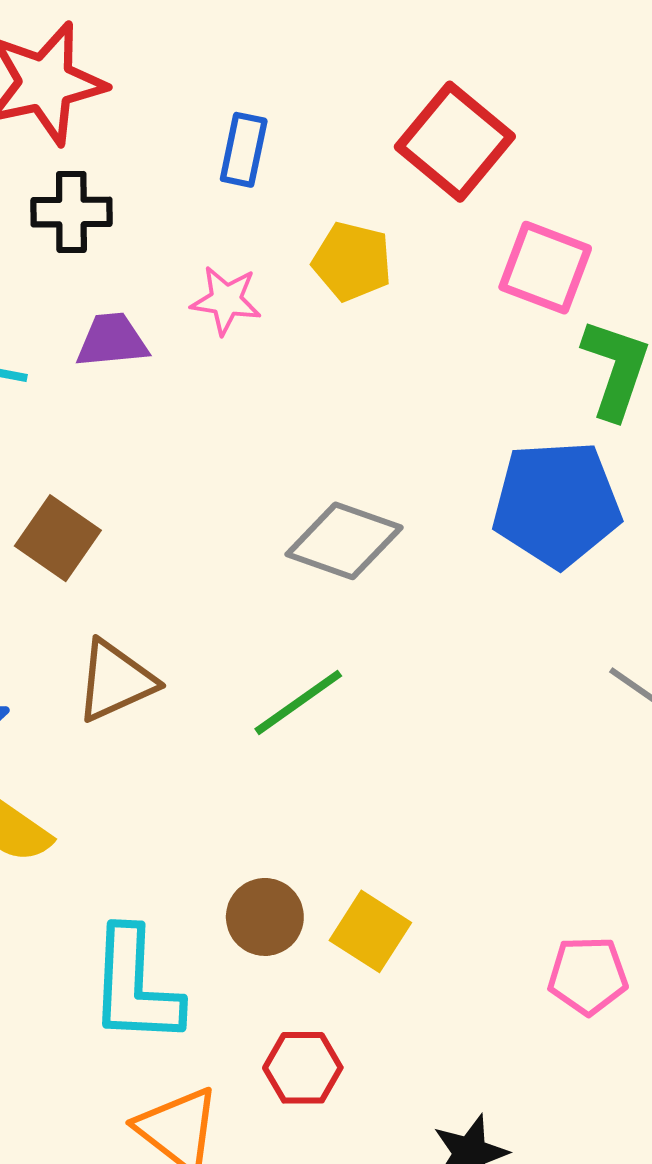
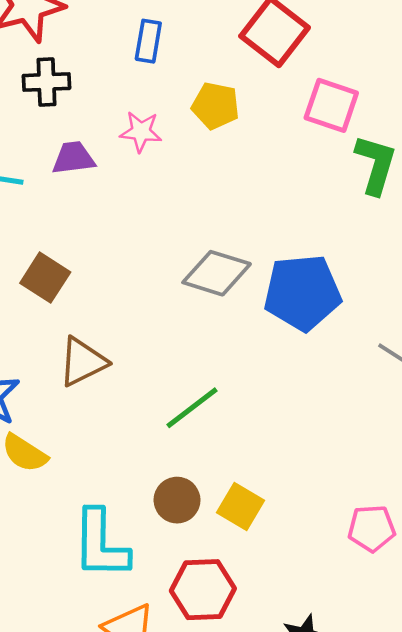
blue pentagon: (557, 504) -> (302, 293), moved
green line: (298, 702) -> (192, 408), moved
red hexagon: (303, 1068) -> (203, 590), size x1.4

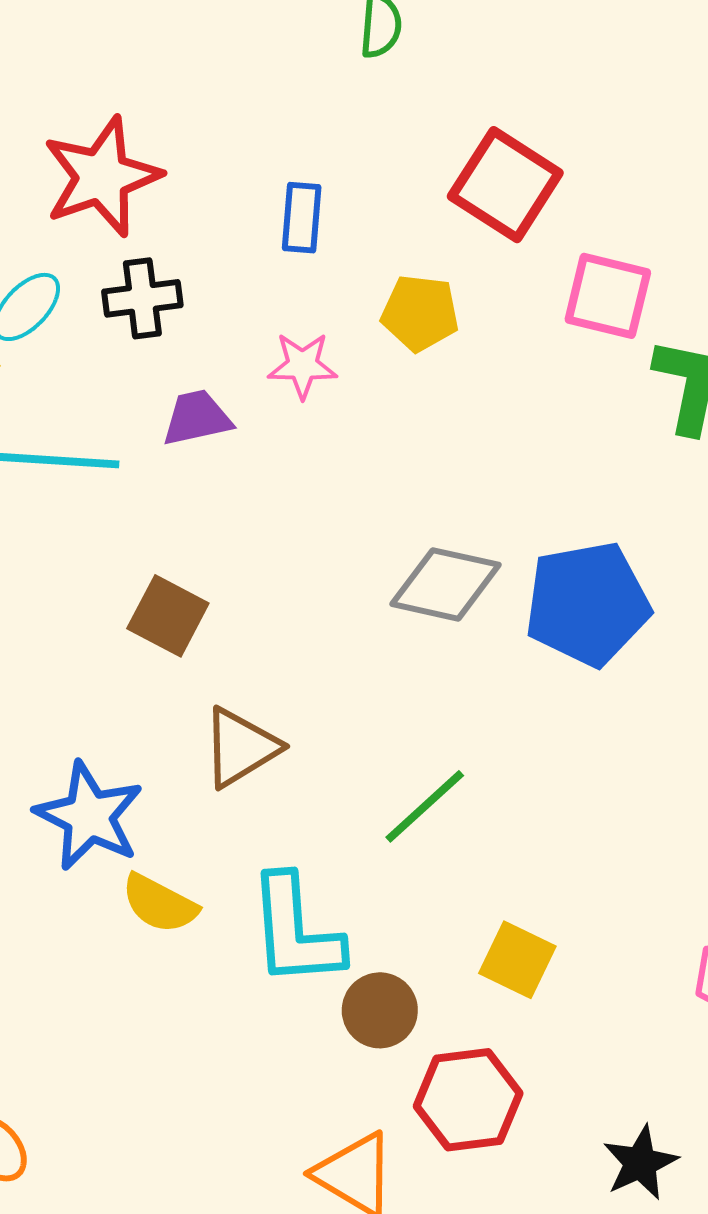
brown circle: (177, 500) -> (380, 1010), moved
cyan L-shape: (101, 544) -> (295, 931), moved

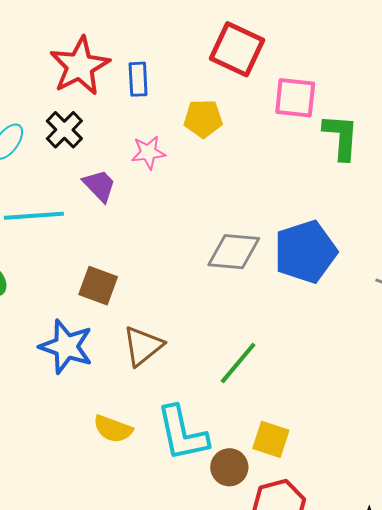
red star: (102, 177) -> (80, 66), moved
black cross: (142, 298) -> (64, 130), turned -30
purple trapezoid: (197, 418) -> (99, 185), turned 66
blue star: (89, 816) -> (66, 347), moved
yellow square: (517, 960) -> (271, 439), moved

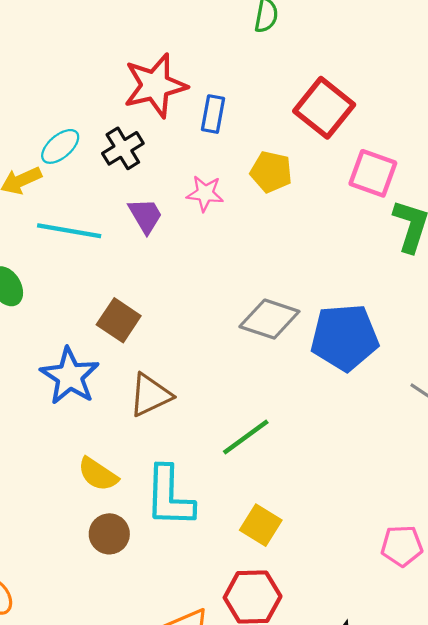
brown circle: (229, 467) -> (109, 534), moved

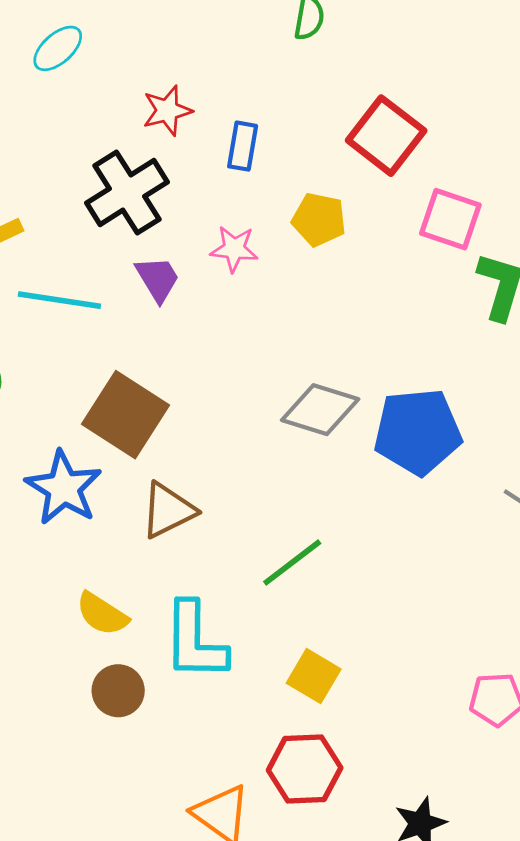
red star: (155, 85) -> (167, 111), size x0.6
cyan ellipse: (60, 146) -> (58, 48), moved
black cross: (123, 148) -> (127, 192), size x1.5
brown square: (119, 320) -> (125, 415), size x1.5

